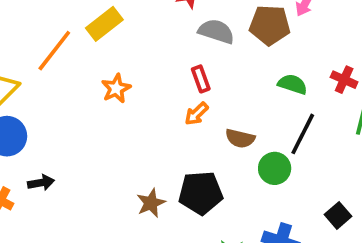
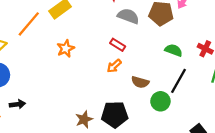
red rectangle: (201, 79) -> (118, 45), turned -40

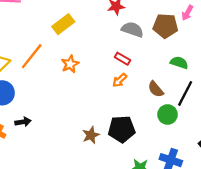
orange line: (29, 24) -> (32, 56), moved
brown semicircle: (140, 82) -> (156, 89), moved, turned 36

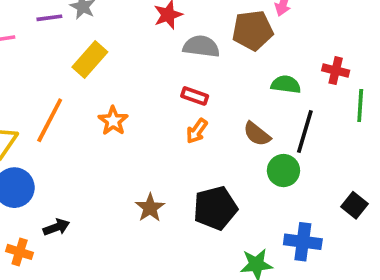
brown star: (91, 135) -> (150, 208), moved

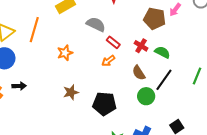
gray semicircle: (201, 46) -> (96, 24), moved
red cross: (336, 71) -> (141, 46), moved
orange line: (50, 120) -> (34, 30), turned -30
orange star: (113, 121) -> (65, 53), moved

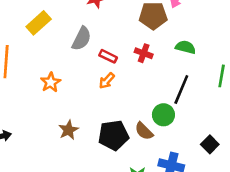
gray semicircle: (96, 24) -> (82, 39), turned 102
green semicircle: (162, 52) -> (185, 47), moved
brown semicircle: (139, 73) -> (144, 131), moved

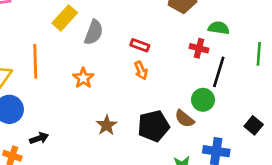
gray semicircle: (82, 39) -> (94, 32), moved
red cross: (144, 53) -> (199, 48), moved
orange arrow: (107, 81) -> (141, 70), turned -60

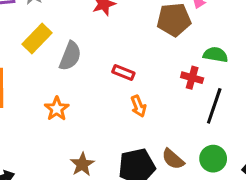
orange arrow: (141, 70) -> (138, 106), moved
green circle: (203, 100) -> (213, 159), moved

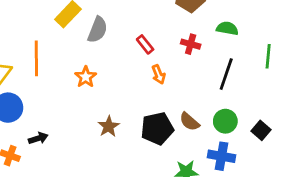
red rectangle: (123, 72) -> (145, 44), turned 30
red cross: (192, 78) -> (191, 44), moved

